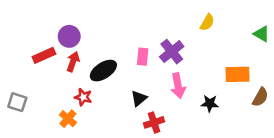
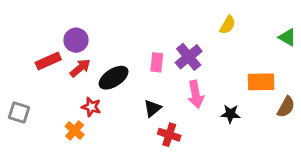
red arrow: (73, 62) -> (80, 68), turned 30
red cross: (154, 122) -> (169, 135), turned 36

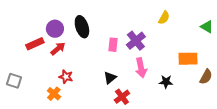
black ellipse: (114, 78) -> (82, 27), moved, turned -75
red cross: (169, 135) -> (122, 97), turned 35

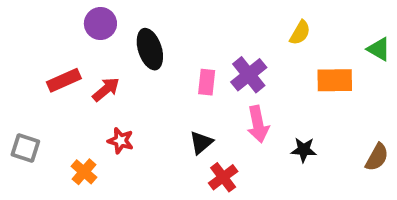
purple circle: (55, 29) -> (100, 23), moved
orange rectangle: (188, 59) -> (335, 80), moved
brown semicircle: (206, 77) -> (377, 157), moved
orange cross: (54, 94) -> (84, 172), moved

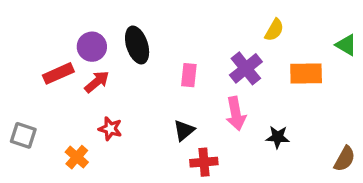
purple circle: (100, 23) -> (92, 47), moved
purple cross: (249, 75) -> (246, 68), moved
brown semicircle: (377, 157) -> (345, 159), moved
red cross: (223, 177) -> (204, 162), turned 32

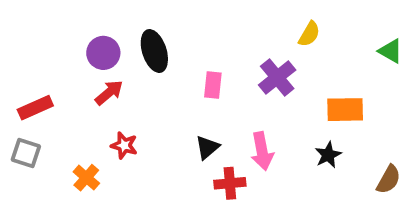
red rectangle: (58, 73) -> (35, 108), moved
orange rectangle: (306, 73) -> (345, 110), moved
pink arrow: (236, 114) -> (262, 151), moved
black star: (278, 137) -> (328, 155), moved, turned -30

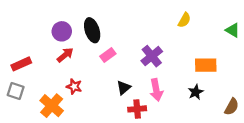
purple cross: (277, 77) -> (152, 56), moved
pink rectangle: (213, 85) -> (108, 55), moved, turned 48
orange cross: (86, 178) -> (52, 106), size x1.5

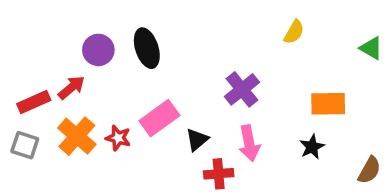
red arrow: (65, 55) -> (71, 88), moved
pink rectangle: (108, 55) -> (159, 118), moved, size x1.5
orange cross: (52, 106) -> (77, 136), moved

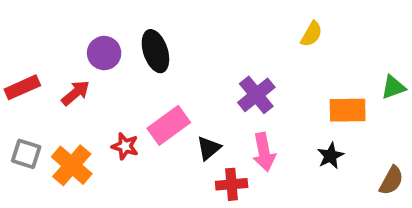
green triangle: (371, 48) -> (393, 87), moved, turned -50
red rectangle: (34, 102) -> (22, 87), moved
orange cross: (77, 136) -> (72, 165), moved

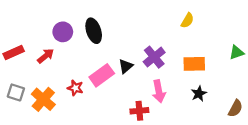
orange rectangle: (348, 110) -> (194, 64), moved
black triangle: (209, 148) -> (126, 66), moved

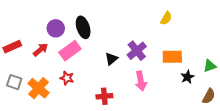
green triangle: (237, 52) -> (210, 66), moved
pink rectangle: (102, 75) -> (70, 51), moved
black star: (199, 94) -> (187, 77), moved
red cross: (139, 111) -> (104, 96), moved

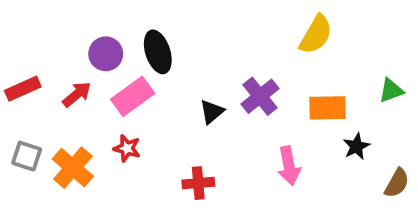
yellow semicircle: (166, 18) -> (316, 35), size x1.5
green triangle: (210, 66) -> (391, 90), moved
pink arrow: (141, 81) -> (289, 166), moved

